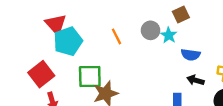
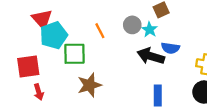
red square: (41, 74) -> (28, 67), turned 30
green square: (90, 76) -> (74, 54), moved
black arrow: (195, 80) -> (151, 56), moved, size x1.6

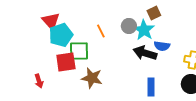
cyan star: (150, 30) -> (144, 30), size x1.5
red square: (28, 67) -> (66, 62), moved
brown star: (89, 85) -> (92, 78), turned 30
red arrow: (39, 92) -> (39, 81), moved

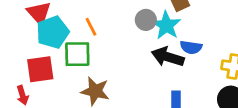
orange line: (101, 31) -> (91, 27), moved
red square: (66, 62) -> (40, 69), moved

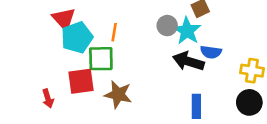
orange line: (91, 27) -> (114, 32), turned 36
red square: (40, 69) -> (81, 81), moved

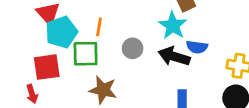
gray circle: (167, 26) -> (133, 48), moved
red square: (81, 81) -> (47, 67), moved

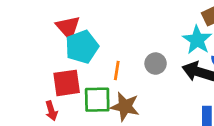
orange line: (99, 27) -> (117, 70), moved
green square: (86, 54) -> (97, 100), moved

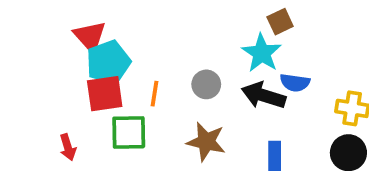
red square: (67, 83) -> (105, 94), moved
brown star: (125, 107) -> (206, 142), moved

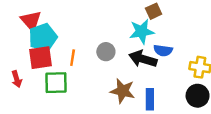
cyan star: (262, 53) -> (142, 31), turned 30
brown star: (206, 142) -> (123, 91), moved
red arrow: (68, 147) -> (17, 79), moved

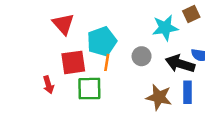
cyan star: (142, 31) -> (165, 28), moved
cyan pentagon: (43, 37) -> (102, 41), moved
blue rectangle: (150, 99) -> (187, 92), moved

